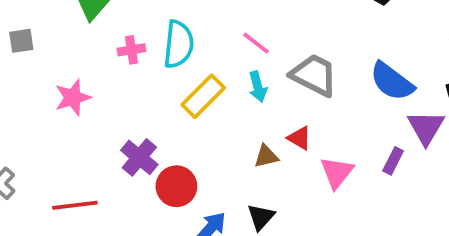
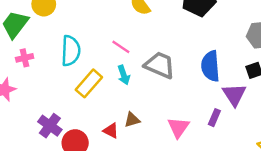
pink cross: (131, 50) -> (25, 58), moved
blue semicircle: (392, 81) -> (210, 66), turned 52
red triangle: (299, 138) -> (111, 131), moved

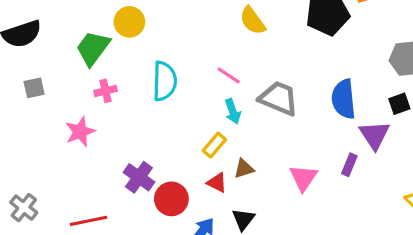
yellow rectangle: (89, 83) -> (214, 145), moved, size x0.7

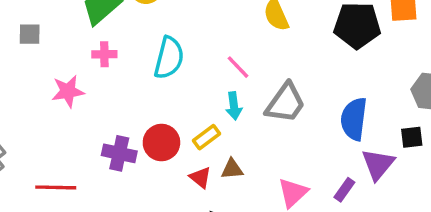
gray trapezoid: (279, 98) -> (285, 103), turned 90
purple cross: (139, 177) -> (119, 153), turned -36
red circle: (171, 199) -> (161, 143), moved

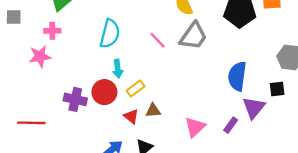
pink cross: (104, 54) -> (52, 31), moved
gray trapezoid: (285, 103) -> (193, 36), moved
cyan arrow: (234, 106) -> (118, 69), moved

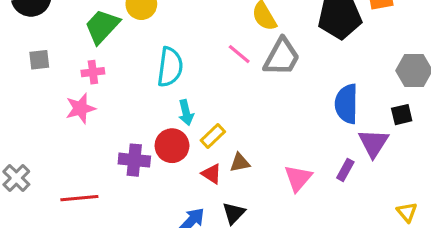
pink line: (157, 40) -> (239, 54), moved

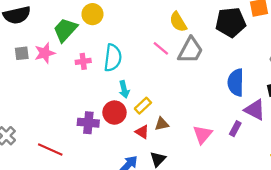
pink cross: (93, 72) -> (83, 61), moved
pink star: (80, 108) -> (45, 53), moved
purple triangle: (373, 143) -> (255, 110), turned -35
red line: (79, 198) -> (50, 149), turned 30

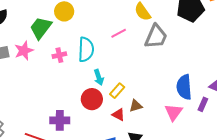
pink line: (161, 48) -> (119, 33), moved, turned -63
blue semicircle: (236, 83) -> (184, 87), moved
purple cross: (88, 123) -> (60, 120), moved

